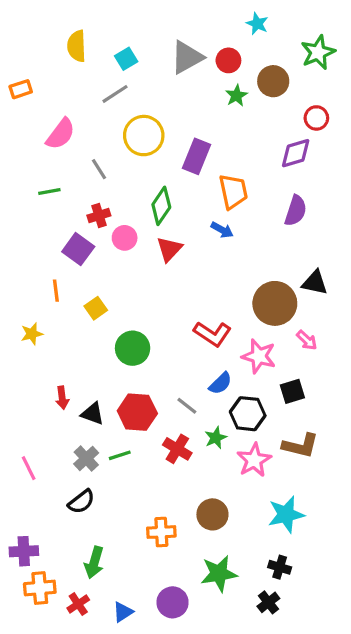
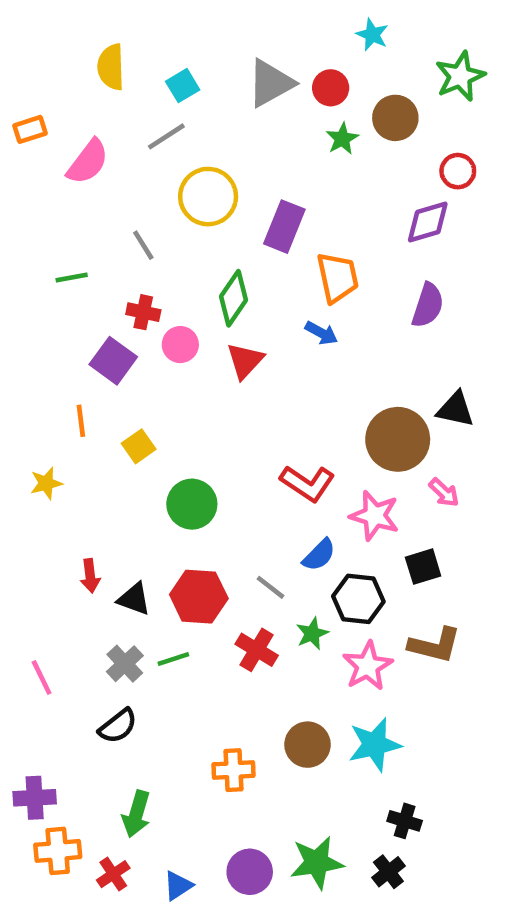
pink semicircle: (61, 134) -> (88, 162), moved
red cross: (99, 215) -> (143, 312), turned 30
cyan star: (286, 514) -> (375, 745), moved
green star: (219, 574) -> (317, 863), moved

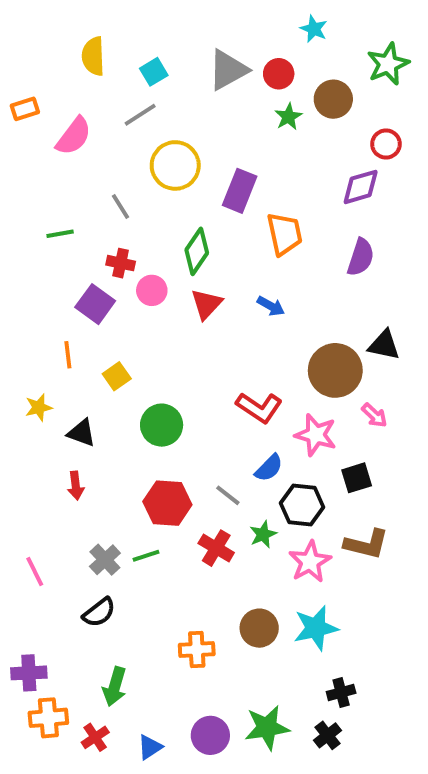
blue arrow: (321, 333) -> (271, 306), moved
black triangle: (134, 599) -> (82, 433), moved
black cross: (405, 821) -> (341, 692), turned -32

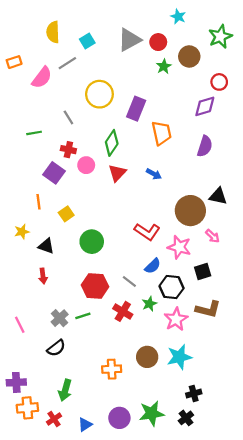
gray line: (140, 115) -> (67, 63), moved

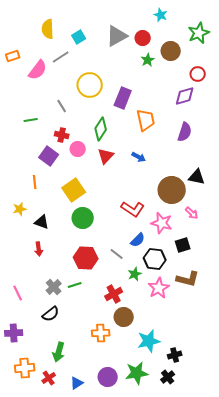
yellow square: (66, 214) -> (74, 190), moved, size x1.6
red cross: (123, 311) -> (114, 294), moved, turned 30
brown circle: (147, 357) -> (124, 317), moved
cyan star: (179, 357) -> (149, 341), moved
purple cross: (16, 382) -> (14, 333), moved

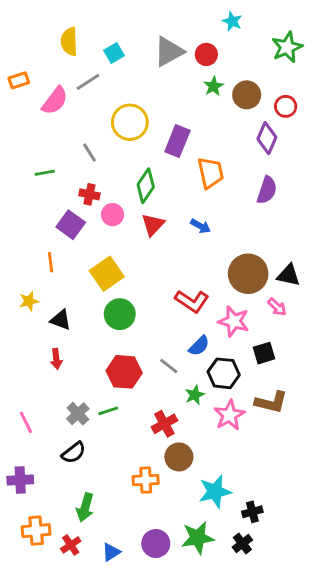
brown circle: (171, 51) -> (247, 95), moved
purple diamond: (185, 96) -> (267, 138), turned -50
black triangle: (197, 177) -> (289, 275), moved

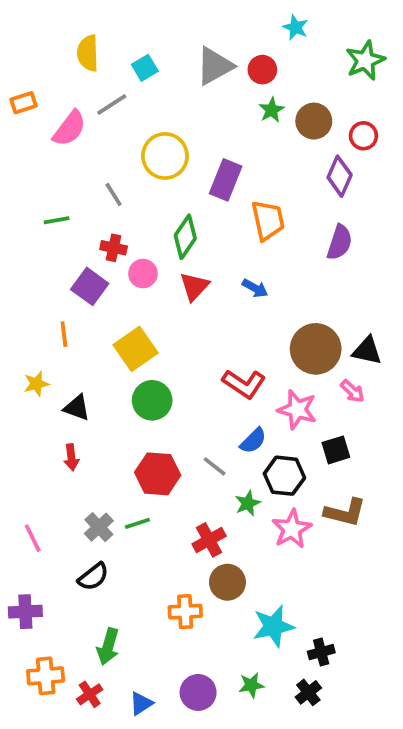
green star: (198, 538) -> (251, 685), size x0.6

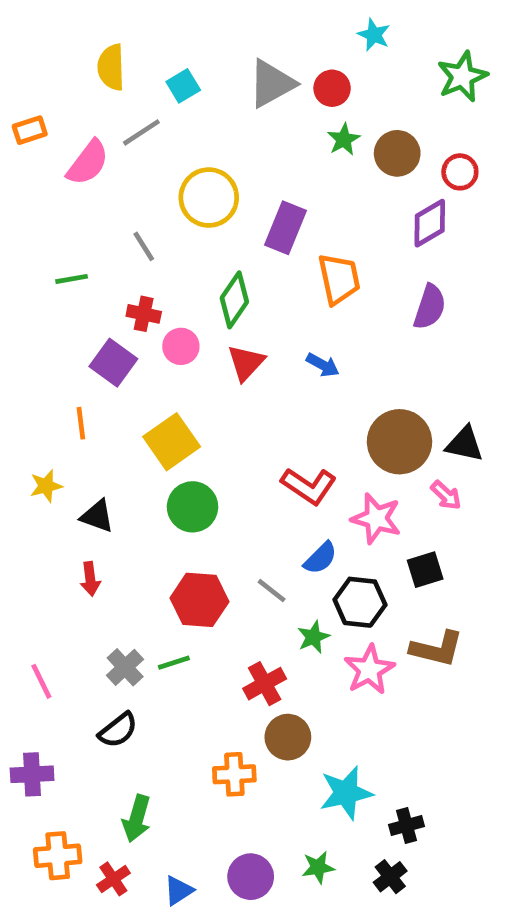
purple diamond: (340, 176) -> (430, 223), turned 36

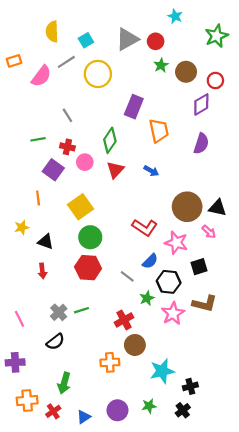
yellow circle: (209, 198) -> (98, 74), moved
green line: (72, 279) -> (38, 139), moved
red hexagon: (199, 600) -> (88, 268), moved

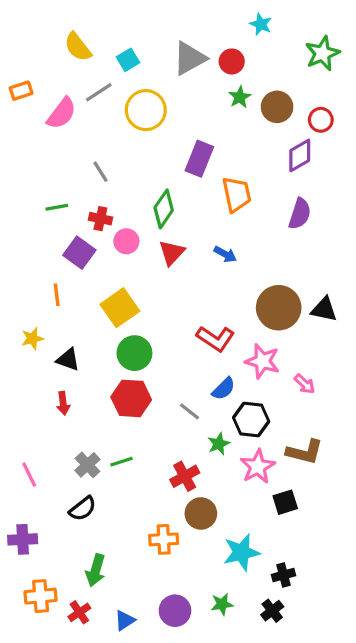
yellow semicircle: (52, 32) -> (78, 47), turned -36
pink arrow: (209, 232) -> (305, 384), moved
black square: (199, 267) -> (285, 502), moved

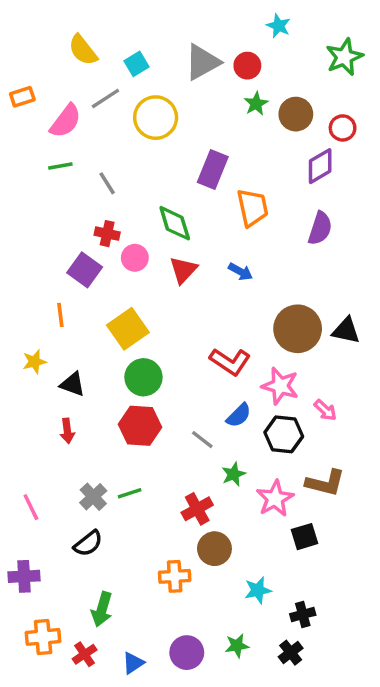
green line: (57, 207) -> (60, 166), moved
green diamond: (164, 209) -> (175, 223), turned -51
black hexagon: (251, 420) -> (284, 434), moved
cyan star: (241, 552) -> (258, 590), size x0.7

